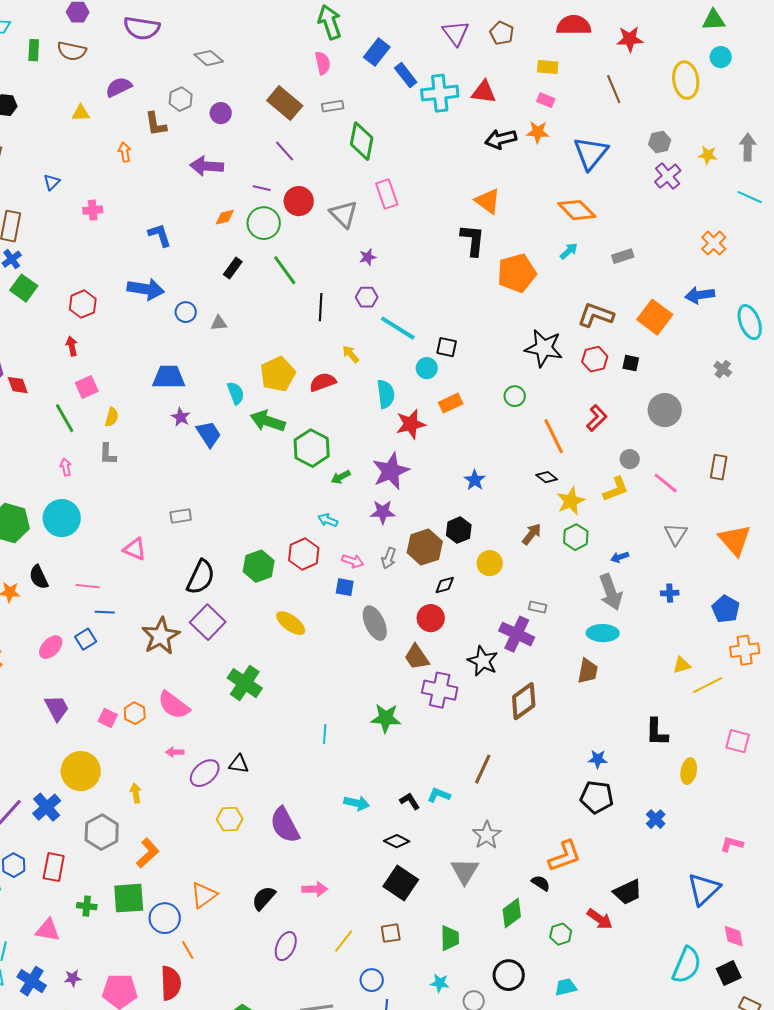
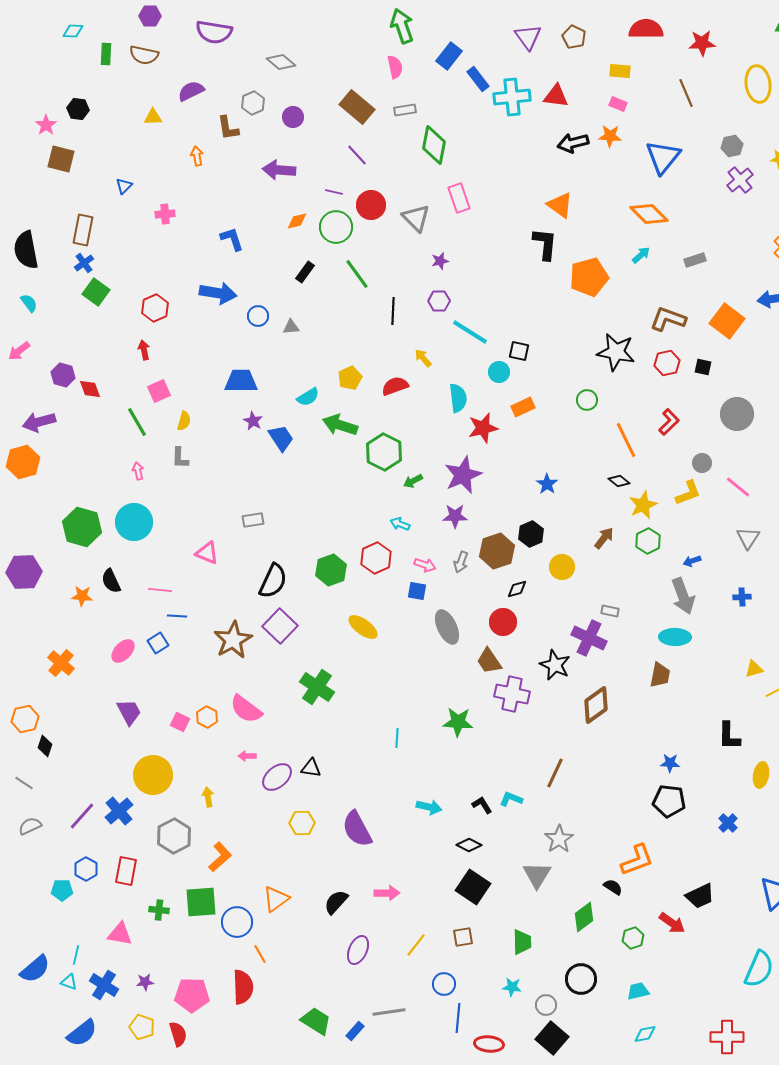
yellow pentagon: (278, 374) -> (350, 378), size x0.7
cyan semicircle: (236, 393) -> (308, 397), turned 80

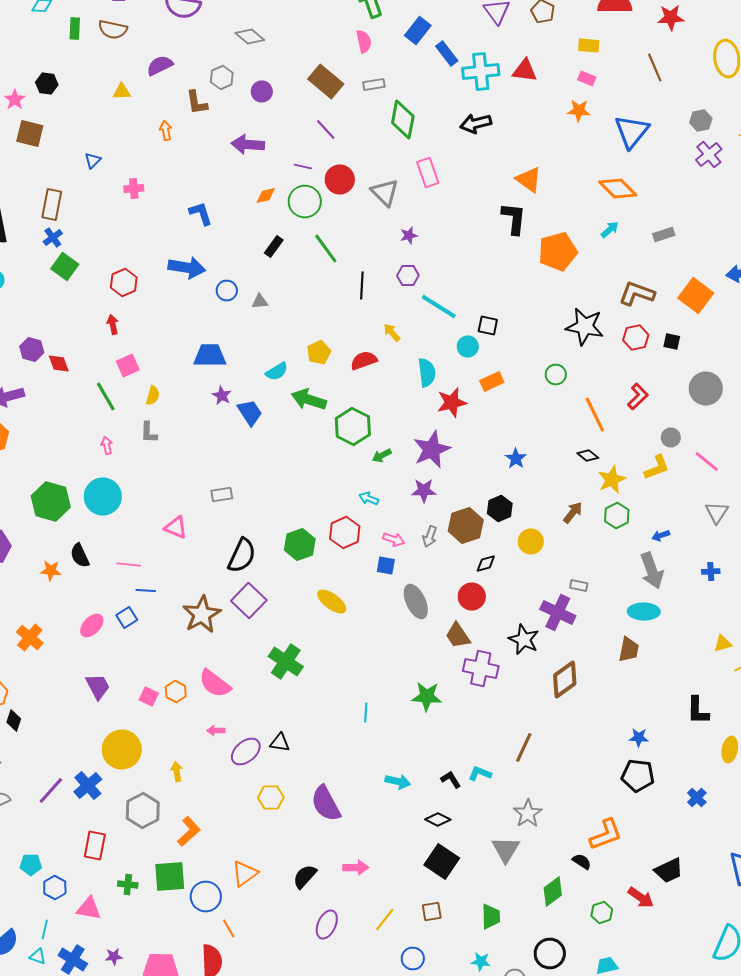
black arrow: (573, 143) -> (476, 124), moved
blue hexagon: (86, 869) -> (55, 888), moved

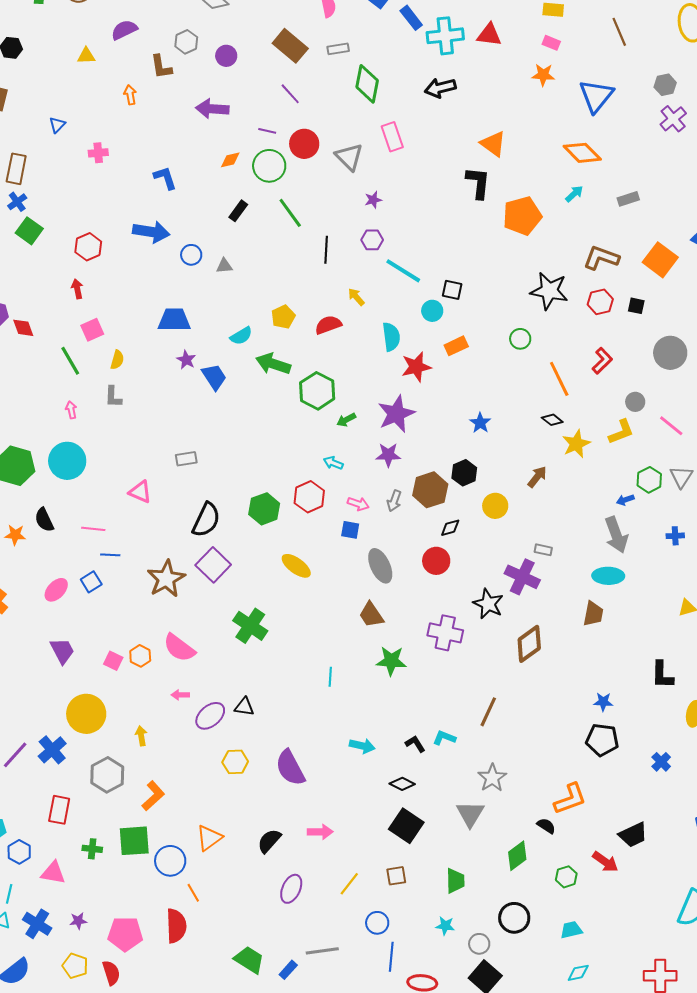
green hexagon: (617, 516) -> (649, 480), moved
brown trapezoid: (458, 636) -> (371, 615), moved

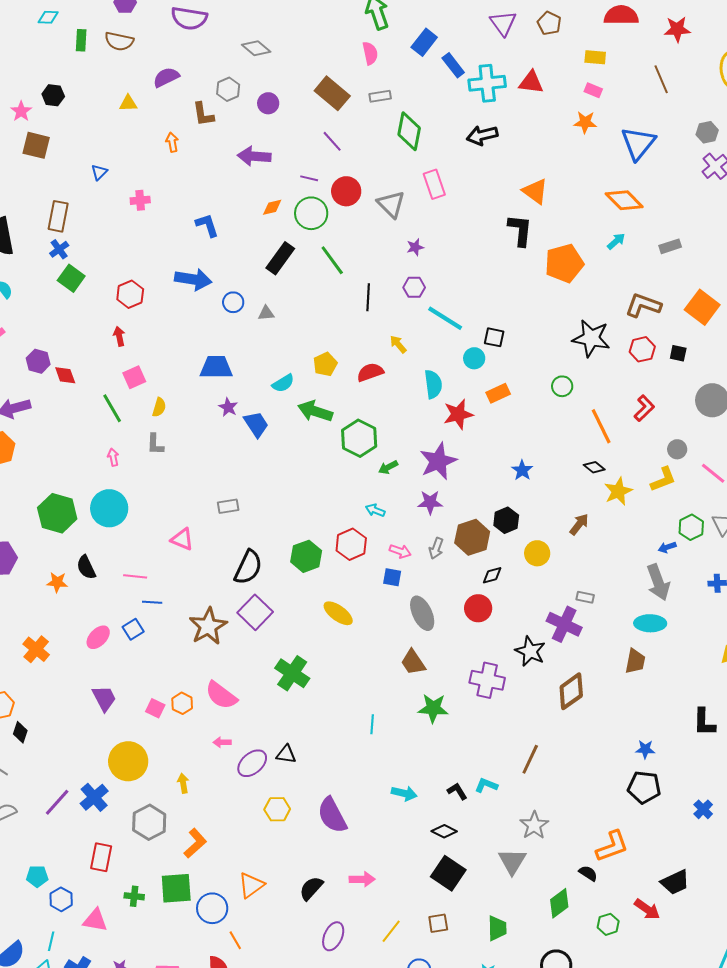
black rectangle: (238, 211) -> (280, 258), size x1.5

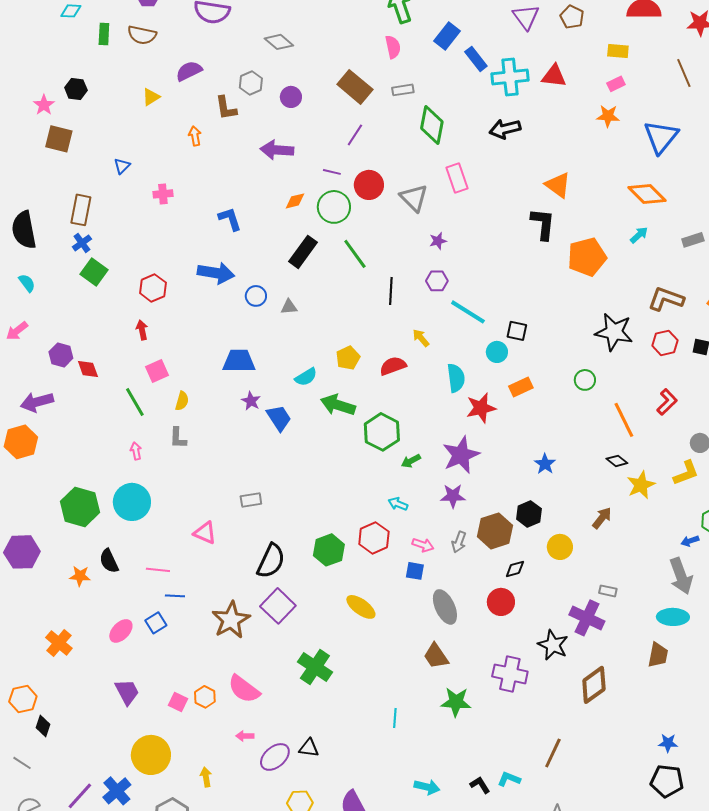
pink rectangle: (593, 90) -> (616, 84), turned -48
yellow triangle: (128, 103) -> (151, 97), turned -30
purple line: (332, 141) -> (355, 135), turned 75

